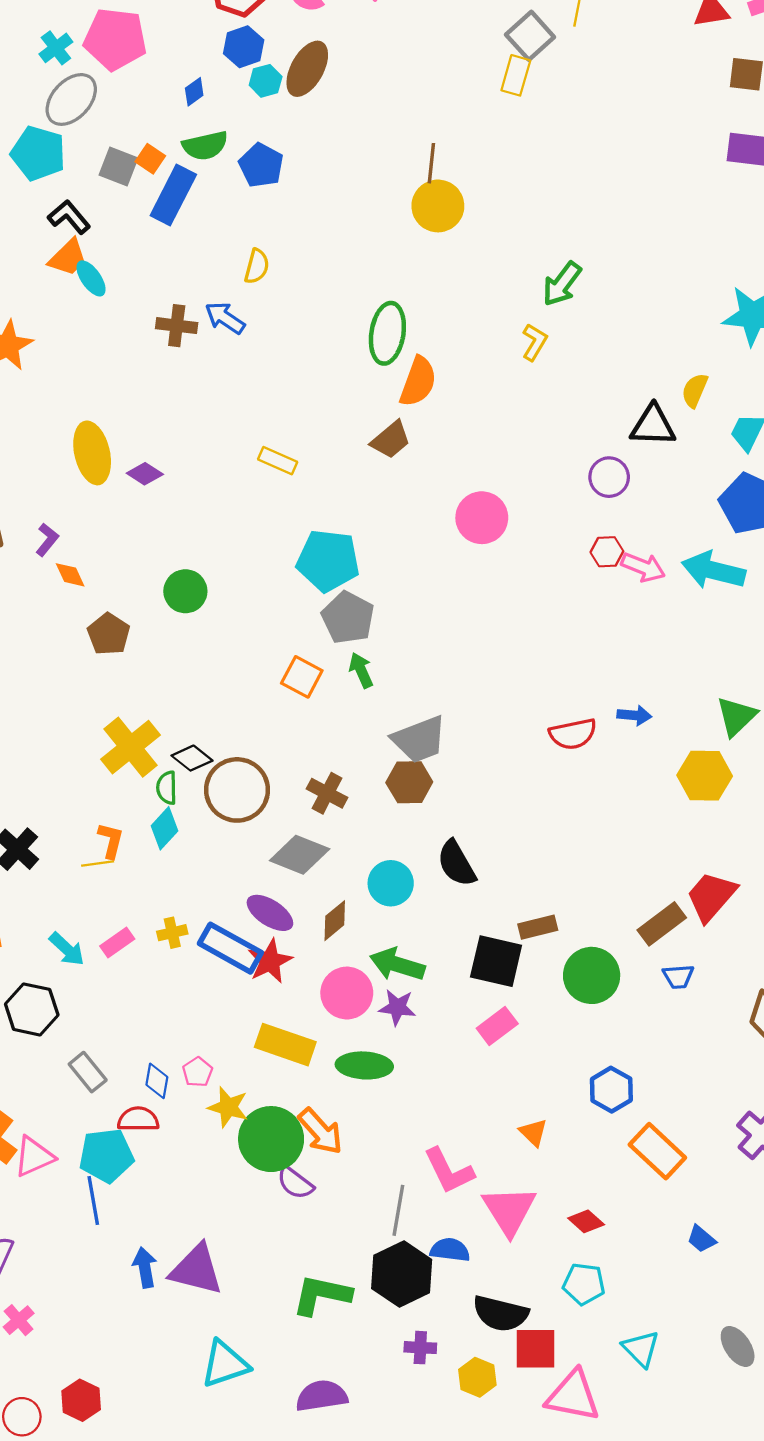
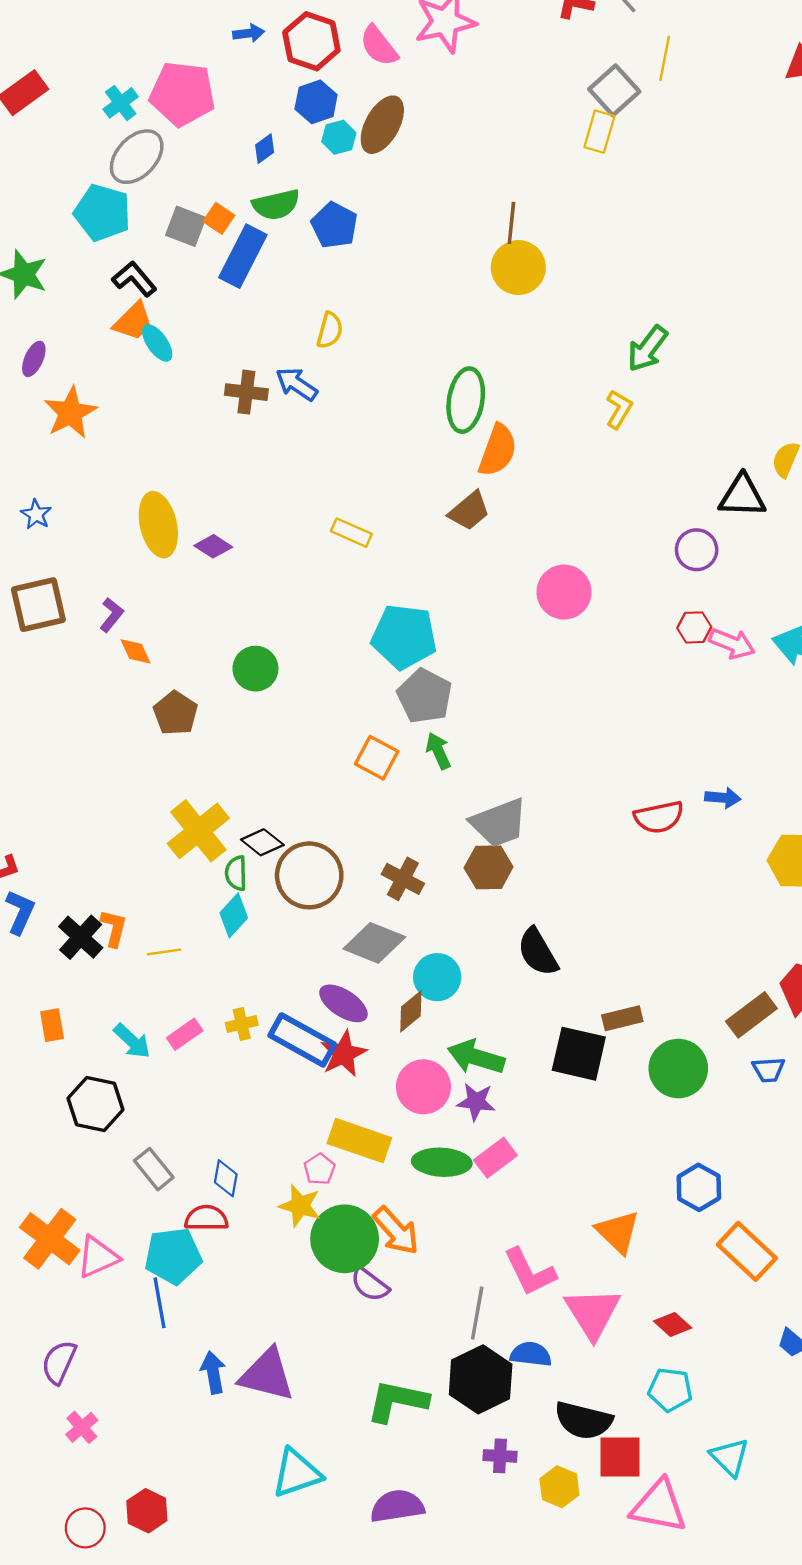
orange L-shape: (111, 840) -> (114, 928), moved
cyan circle: (391, 883) -> (437, 977), moved
pink rectangle: (497, 1026) -> (495, 1158), moved
pink pentagon: (197, 1072) -> (319, 1169), moved
orange triangle: (533, 1132) -> (618, 1232), size x1.5

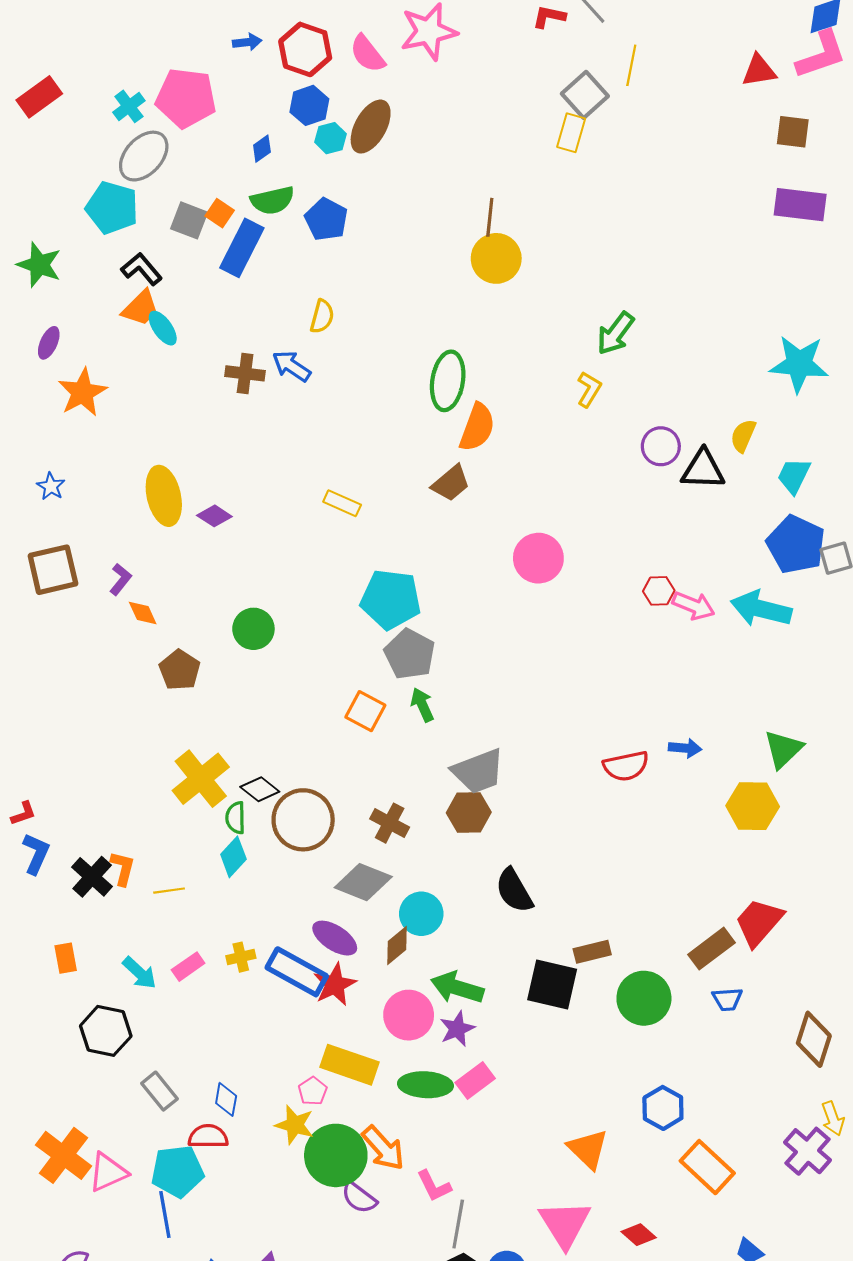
purple circle: (697, 550) -> (661, 446), moved
purple star: (476, 1102) -> (457, 1029), turned -30
pink L-shape: (530, 1272) -> (434, 1186), moved, size x0.7

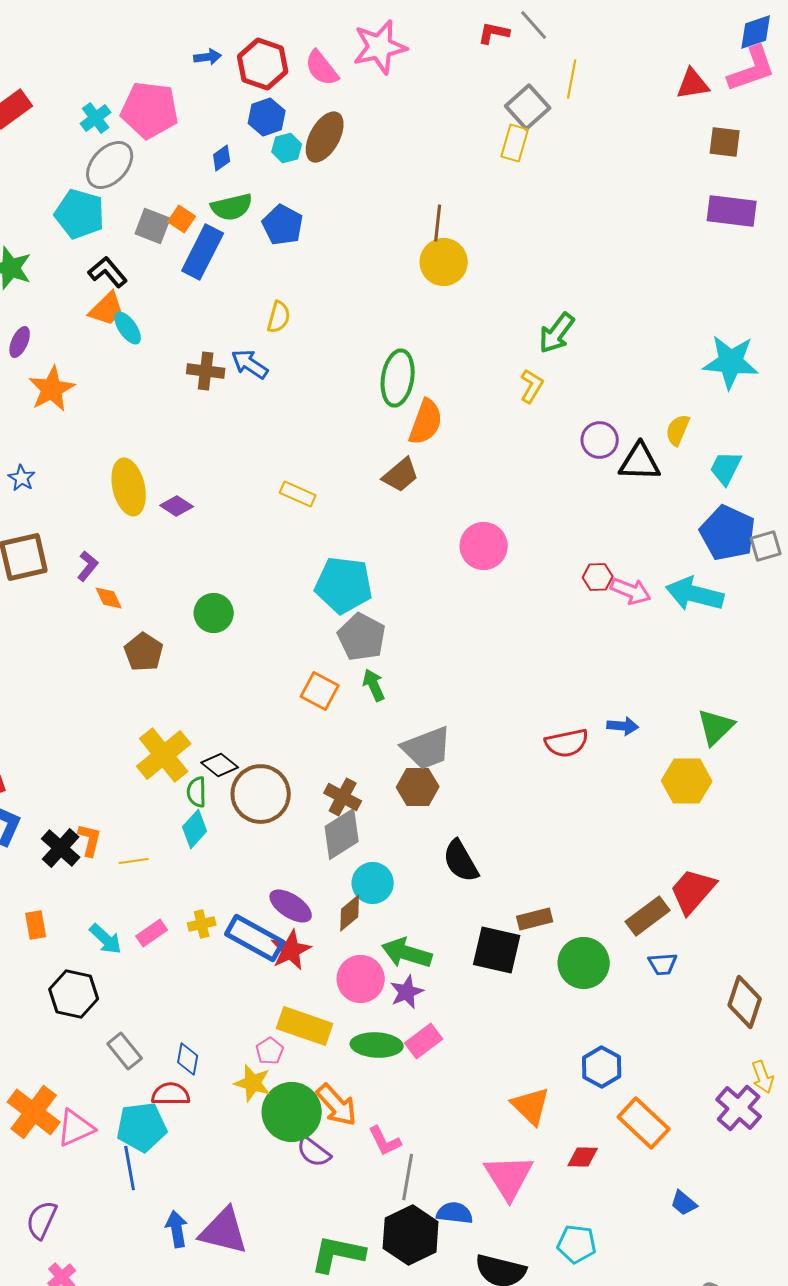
gray diamond: (363, 882) -> (342, 834), moved, turned -54
red diamond: (639, 1235) -> (583, 1157), moved, turned -40

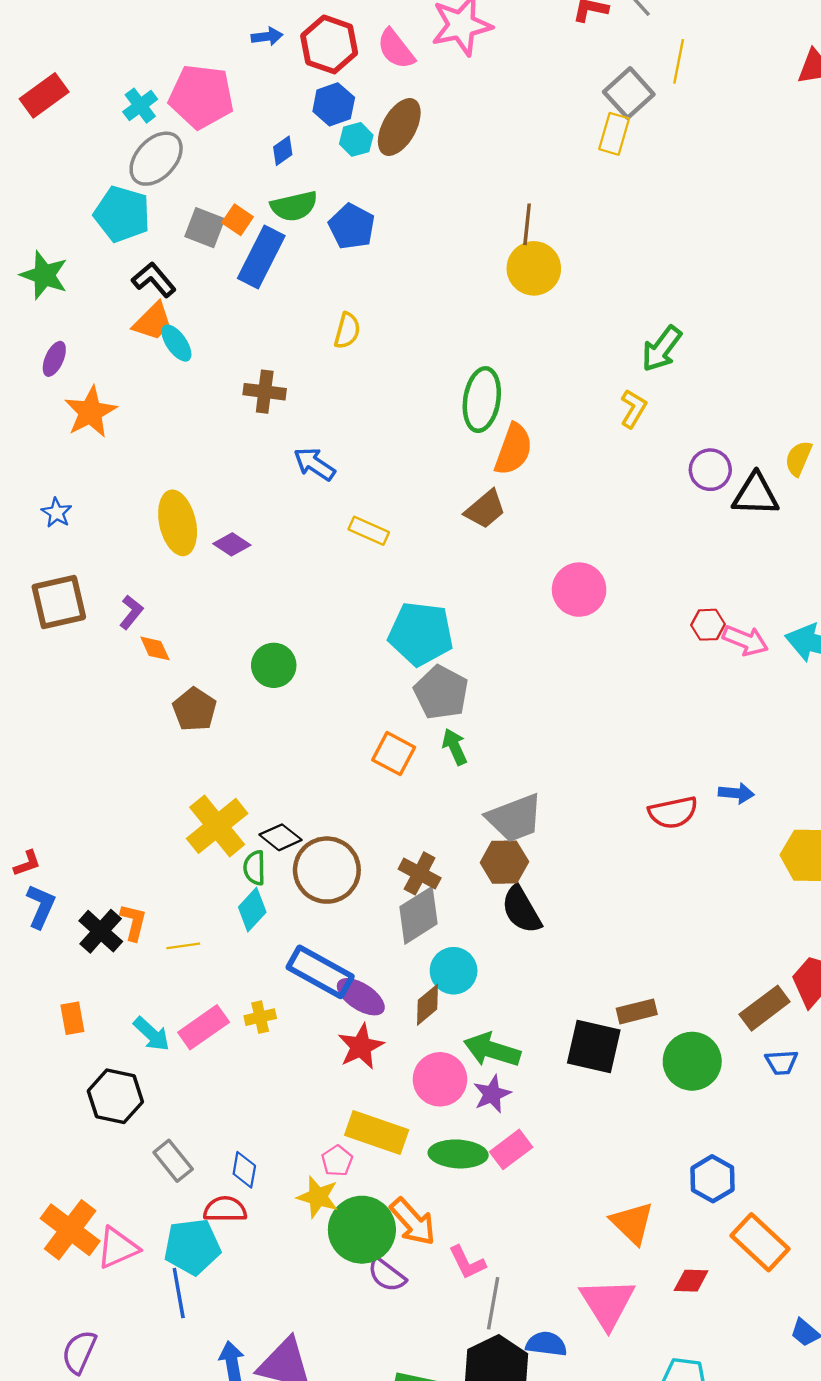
blue arrow: (250, 364) -> (314, 464), moved
black semicircle: (461, 861) -> (521, 910), moved
pink rectangle: (152, 933) -> (204, 1027), size x1.4
blue rectangle: (255, 938) -> (320, 972), moved

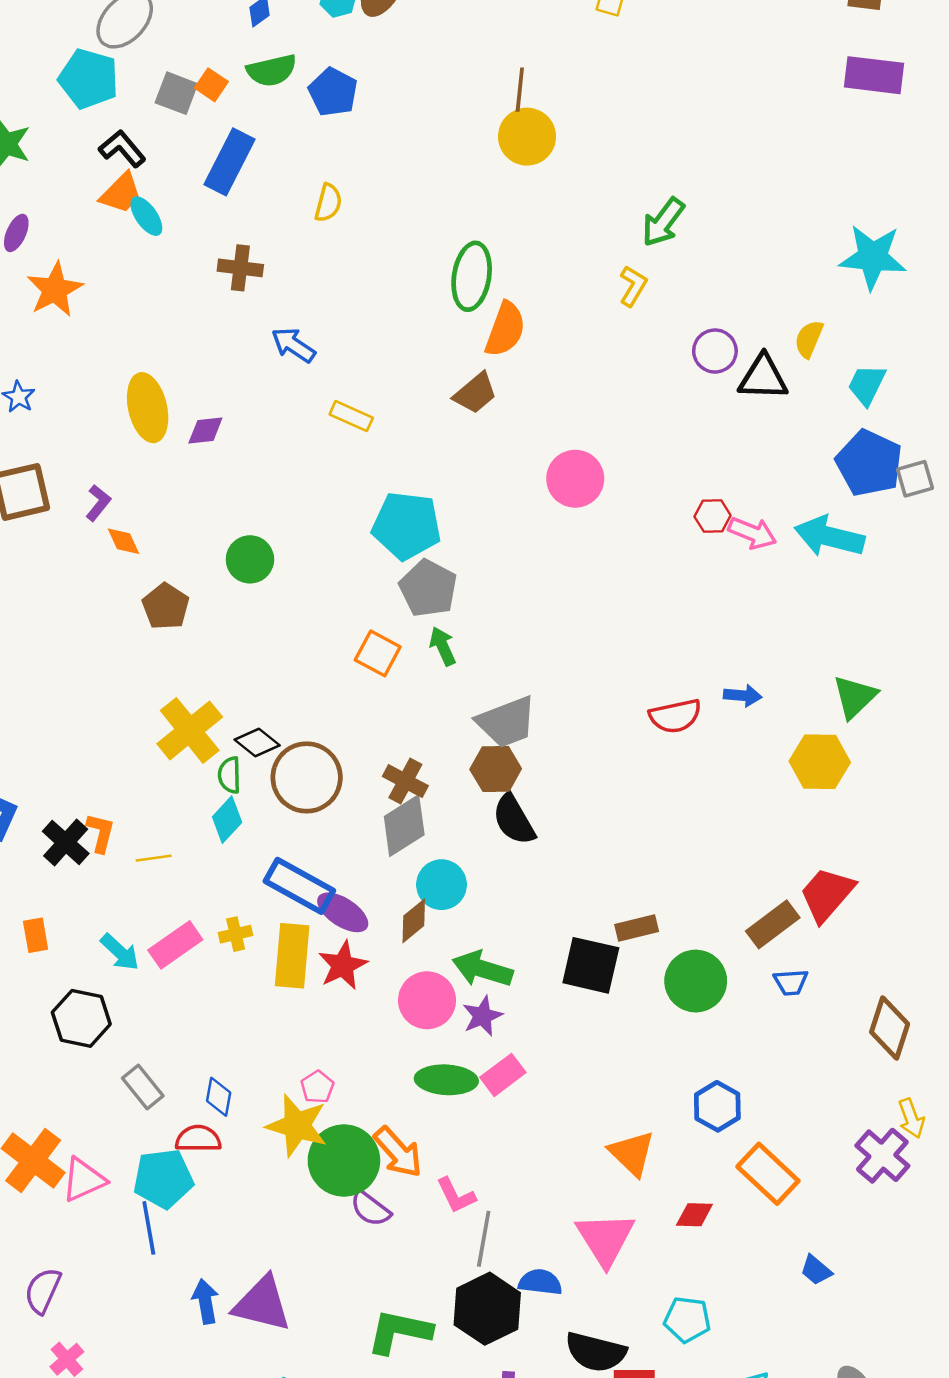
blue rectangle: (261, 257) -> (229, 162), moved
purple diamond: (232, 544) -> (205, 431), turned -39
yellow rectangle: (377, 1132) -> (292, 956), moved, turned 76
yellow star: (318, 1197) -> (297, 1126), size x1.4

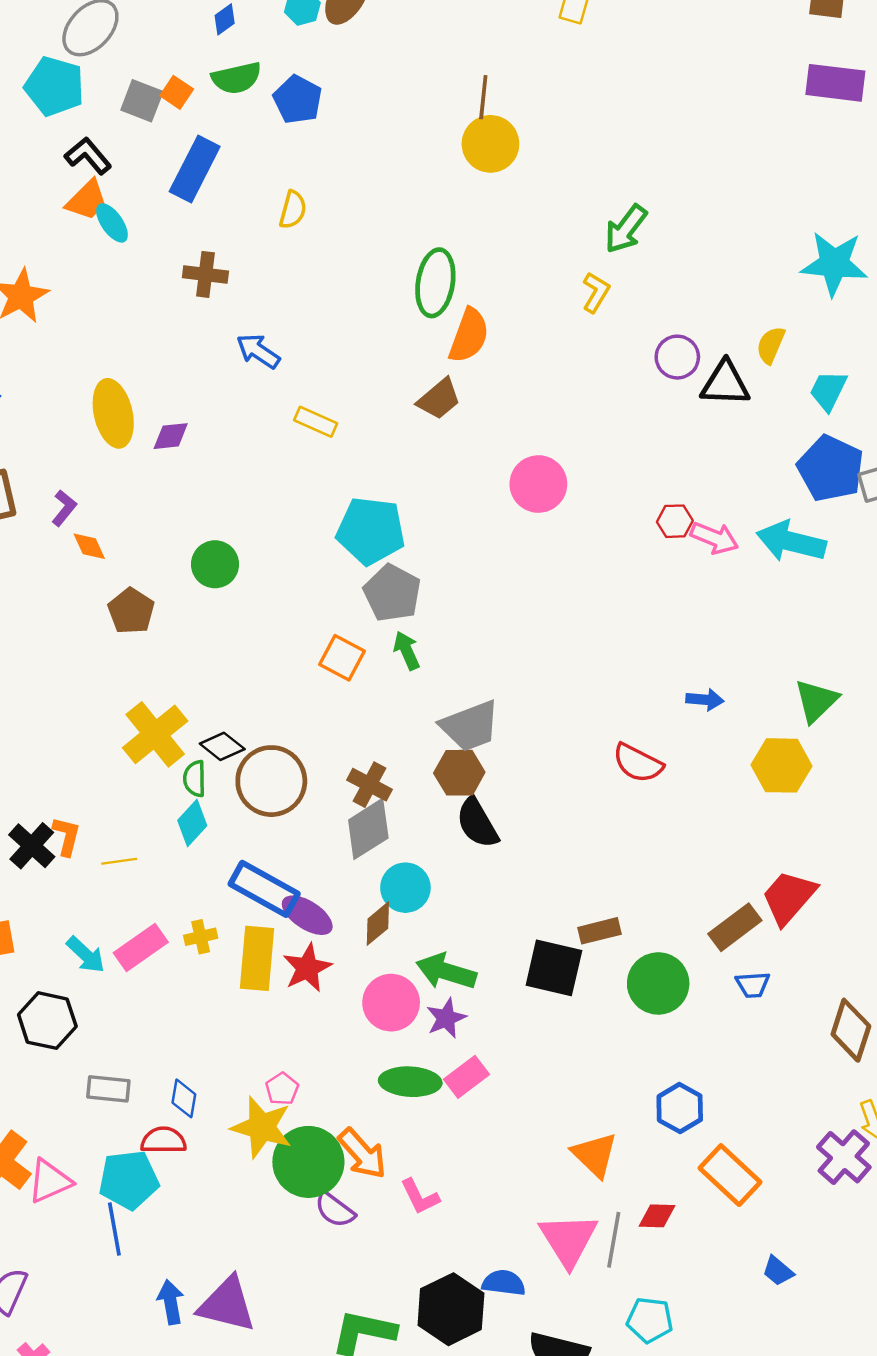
red semicircle: (675, 716) -> (638, 763), moved, turned 39
gray rectangle: (143, 1087) -> (108, 1089), turned -45
gray line: (484, 1239) -> (614, 1240), moved

